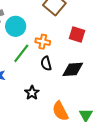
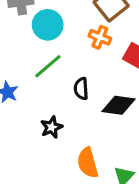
orange cross: (43, 42) -> (100, 37), moved

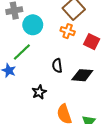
green line: (48, 66) -> (22, 52), moved

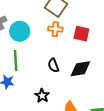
green line: (22, 52) -> (16, 60), turned -36

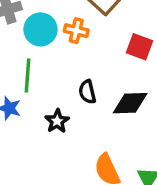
orange cross: (55, 29) -> (76, 31), moved
black star: (42, 96) -> (57, 121), moved

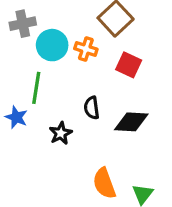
red square: (139, 47) -> (129, 65), moved

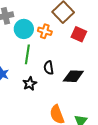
red square: (129, 65) -> (79, 34), moved
green line: (36, 88) -> (27, 54), moved

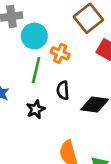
orange cross: (45, 31) -> (60, 53), moved

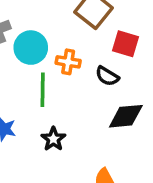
black semicircle: (63, 90) -> (107, 76), moved, turned -42

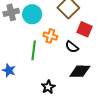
cyan circle: (31, 48) -> (32, 14), moved
black star: (53, 139) -> (48, 87), moved

